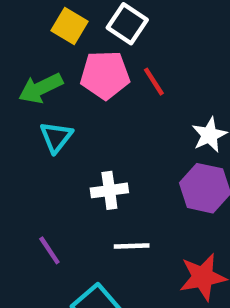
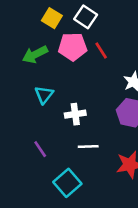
cyan triangle: (56, 137) -> (44, 95), moved

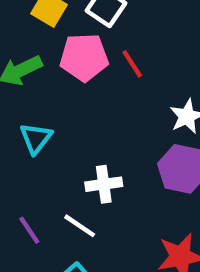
white cross: (75, 114) -> (104, 184), moved
white line: (88, 146) -> (80, 226), moved, turned 36

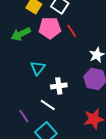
cyan triangle: (36, 138) -> (38, 68), moved
purple line: (29, 230) -> (24, 116), moved

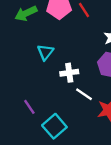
white line: (48, 105) -> (84, 94), moved

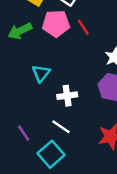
white line: (84, 94) -> (61, 127), moved

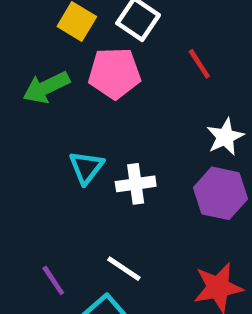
red line: (83, 27) -> (199, 64), moved
white cross: (67, 96) -> (136, 184), moved

